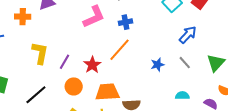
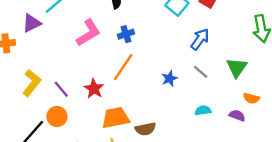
yellow L-shape: (40, 53) -> (32, 83), turned 35
purple line: (64, 62) -> (61, 89), turned -63
orange circle: (74, 86) -> (57, 117), moved

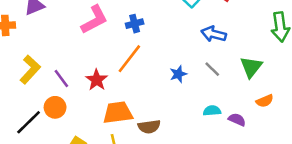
blue arrow: (200, 39) -> (214, 34), turned -115
orange semicircle: (251, 98) -> (265, 101), turned -42
purple semicircle: (237, 115) -> (237, 120), moved

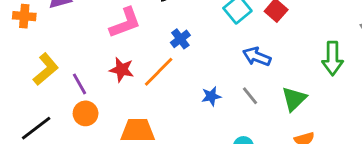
blue cross: (135, 24) -> (180, 39), moved, turned -30
red star: (97, 80) -> (122, 70), moved, turned -30
orange circle: (55, 107) -> (86, 113), moved

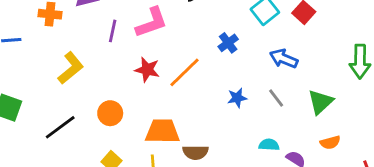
blue cross: (180, 39) -> (228, 43), moved
purple line: (80, 84) -> (113, 31), moved, turned 40

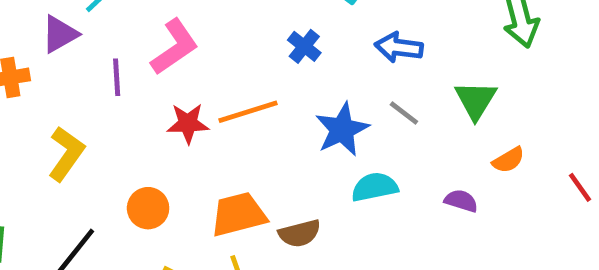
orange line: (184, 72) -> (248, 112), turned 42
blue star: (237, 98) -> (342, 129), size x1.6
cyan semicircle: (269, 145) -> (375, 187), moved, size x1.4

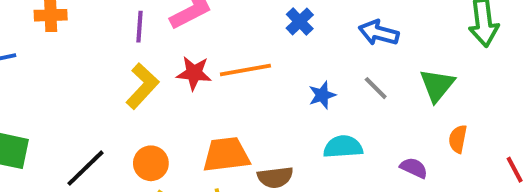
blue star: (342, 129) -> (322, 95), size x0.6
yellow L-shape: (66, 154) -> (142, 86), moved
orange semicircle: (508, 160) -> (458, 139), turned 124
orange circle: (148, 208) -> (151, 163), moved

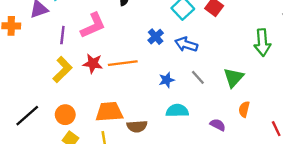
blue arrow: (379, 33) -> (186, 44), moved

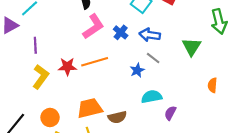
pink L-shape: (93, 26) -> (93, 27), moved
gray line: (198, 77) -> (153, 58), moved
green triangle: (234, 77) -> (191, 47), moved
purple semicircle: (218, 125) -> (170, 113), moved, turned -80

